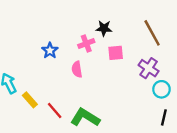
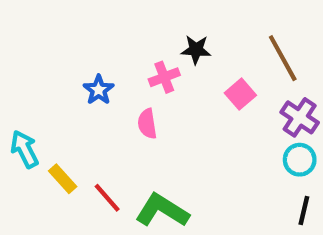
pink square: (116, 53) -> (240, 94), moved, turned -35
purple cross: (149, 68) -> (300, 117), moved

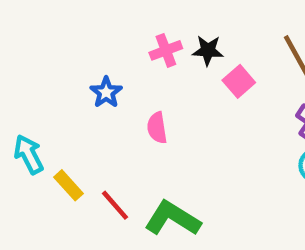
pink cross: (164, 77) -> (166, 50), moved
pink square: (240, 94) -> (239, 81), moved

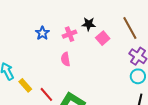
pink cross: (166, 50) -> (70, 34), moved
blue star: (106, 92) -> (42, 33), moved

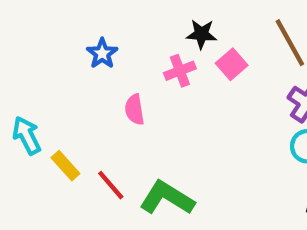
pink cross: (70, 34) -> (180, 71), moved
pink semicircle: (65, 59) -> (135, 110), moved

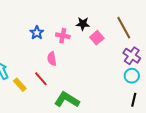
pink cross: (180, 71) -> (63, 36), moved, turned 32
red line: (111, 185) -> (41, 79), moved

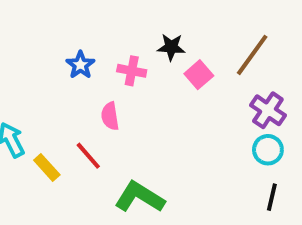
brown line: (124, 28) -> (252, 55), turned 65

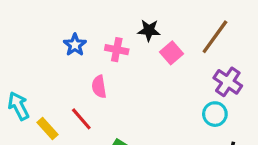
cyan circle: (268, 150) -> (215, 114), moved

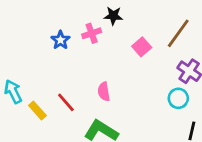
black star: (149, 30) -> (113, 16), moved
pink cross: (117, 50) -> (92, 33), moved, turned -30
pink semicircle: (99, 87) -> (104, 92), moved

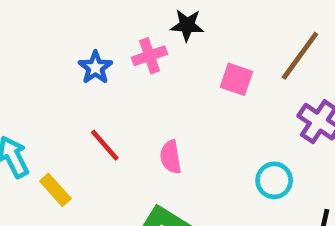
pink square: (142, 47) -> (236, 79), turned -30
cyan circle: (178, 98) -> (274, 180), moved
red line: (66, 102) -> (105, 145), moved

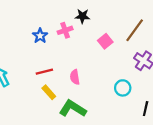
pink square: (236, 79) -> (105, 41), turned 32
red line: (105, 145) -> (44, 72), turned -63
yellow rectangle: (55, 190) -> (49, 92), moved

